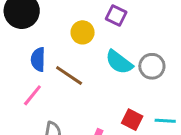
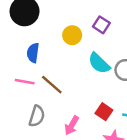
brown line: (69, 76) -> (52, 85), moved
pink line: (32, 95) -> (25, 82), turned 54

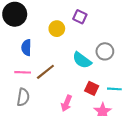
cyan semicircle: (99, 63) -> (82, 60), moved
brown line: (52, 85) -> (45, 72), turned -72
gray semicircle: (37, 116) -> (23, 97), moved

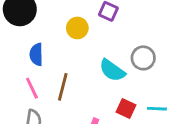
pink line: (23, 72) -> (32, 88), turned 63
brown line: (45, 72) -> (63, 87), turned -36

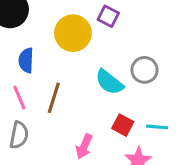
yellow circle: (77, 28) -> (73, 33), size x1.5

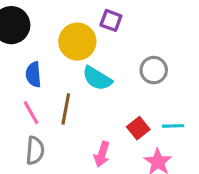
cyan semicircle: (109, 82) -> (97, 78), moved
red square: (123, 125) -> (138, 128), turned 30

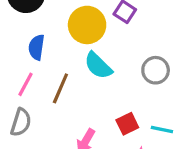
pink line: (31, 113) -> (26, 84), turned 45

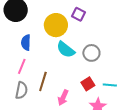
gray circle: (156, 70) -> (91, 53), moved
brown line: (60, 88) -> (43, 81), moved

